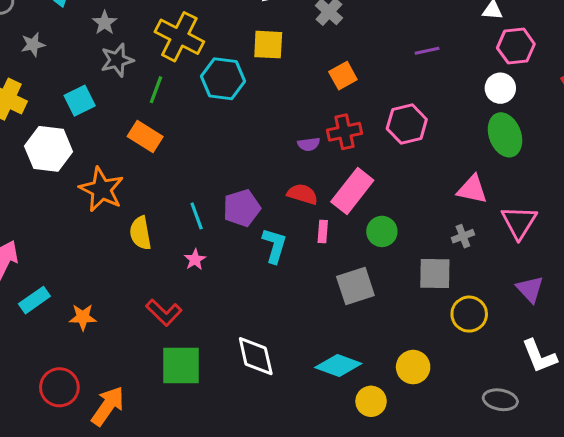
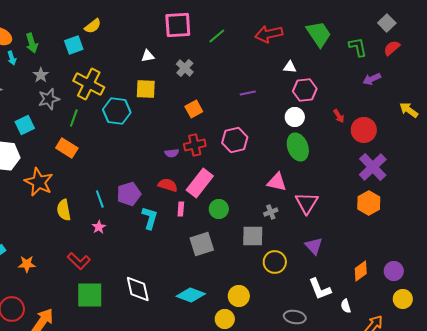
yellow circle: (371, 401) -> (225, 319), moved

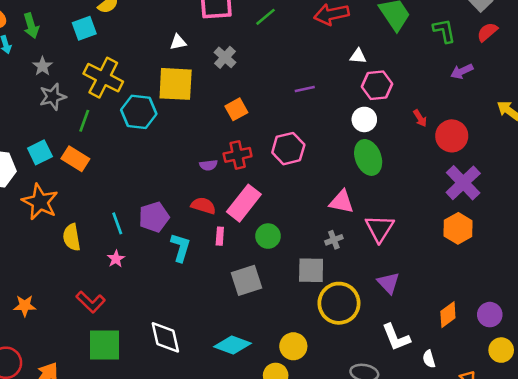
yellow square: (146, 89) -> (176, 84), size x1.4
cyan square: (25, 125) -> (40, 152), moved
yellow circle: (275, 262) -> (339, 303), size x1.4

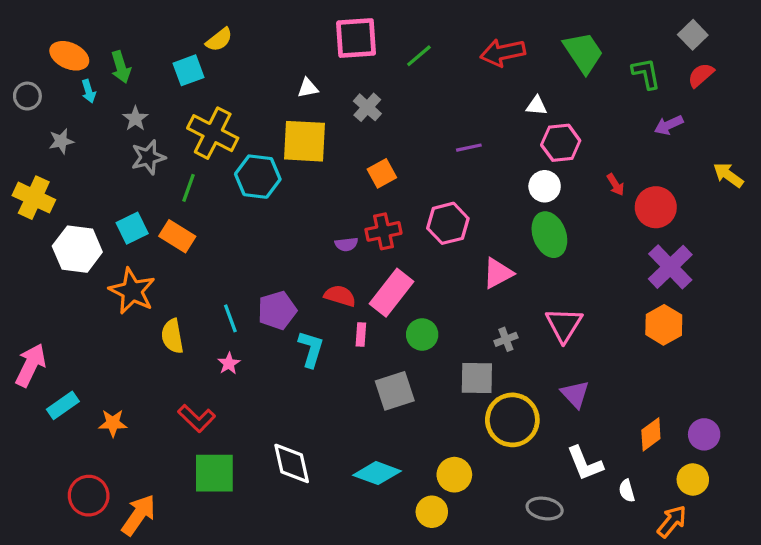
pink triangle: (342, 202) -> (498, 273), moved, turned -40
yellow circle: (501, 350) -> (693, 480), moved

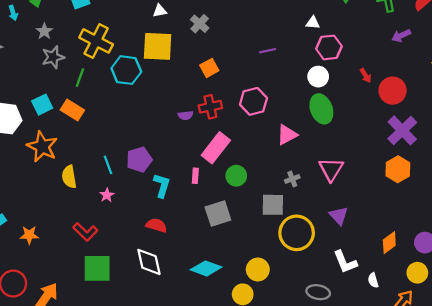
red semicircle: (340, 296) -> (156, 225), moved

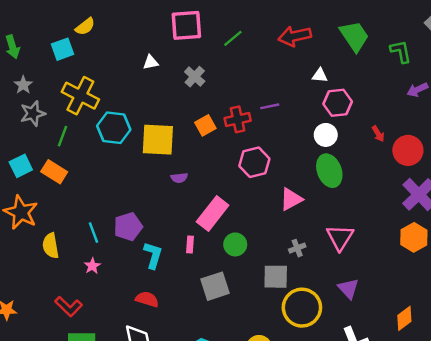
yellow square: (158, 46) -> (158, 140), moved
red cross: (210, 107) -> (238, 119), moved

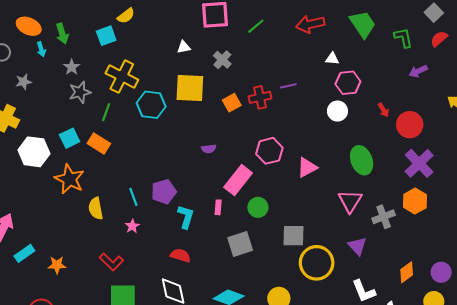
yellow square: (158, 140) -> (190, 88), moved
pink hexagon: (254, 162) -> (269, 151), moved
green ellipse: (329, 171) -> (362, 160), moved
gray cross: (297, 248) -> (384, 217), moved, size x1.5

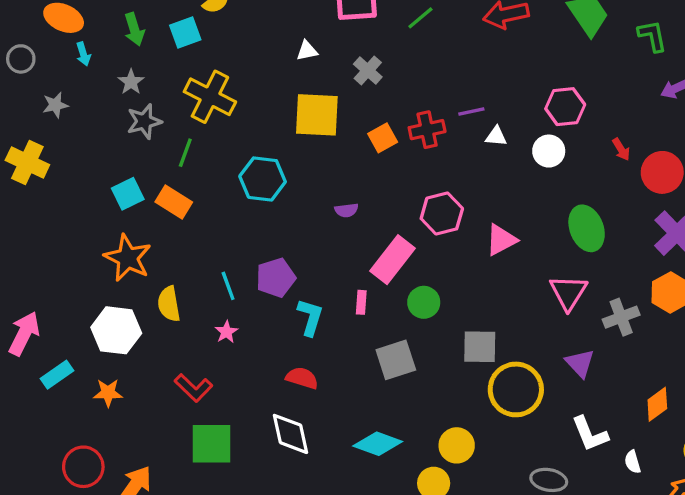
green arrow: (62, 34) -> (134, 29), moved
white triangle: (332, 59) -> (496, 136), moved
cyan hexagon: (151, 105) -> (263, 179), moved
white hexagon: (34, 152) -> (116, 330), moved

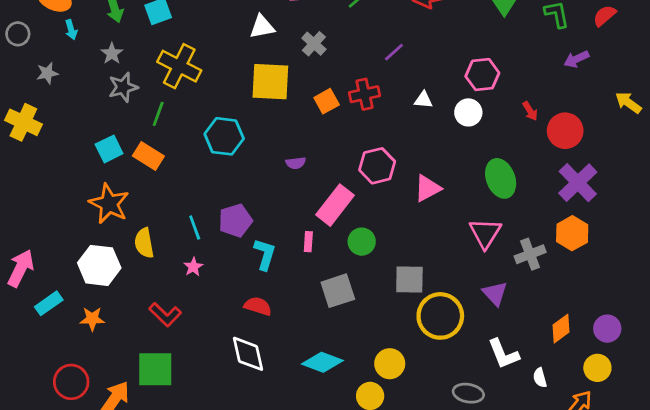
white triangle: (307, 51) -> (262, 27), size x1.4
purple line: (471, 112) -> (394, 52), moved, turned -30
green square: (212, 444) -> (155, 369), moved

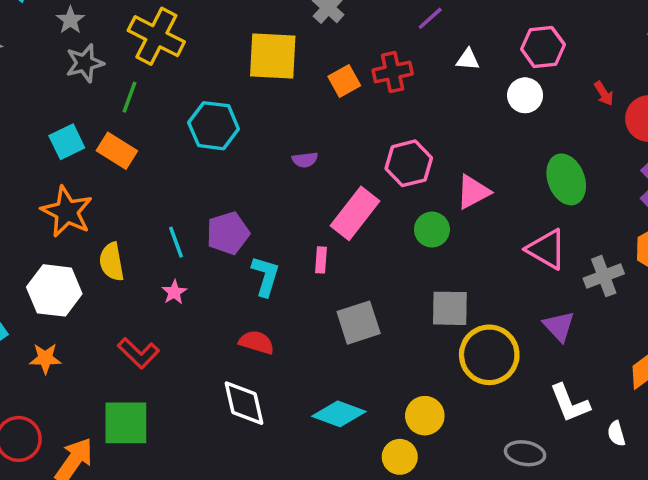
white triangle: (423, 100) -> (468, 59), moved
pink triangle: (485, 233) -> (547, 249), turned -32
green circle: (362, 242) -> (432, 230), moved

